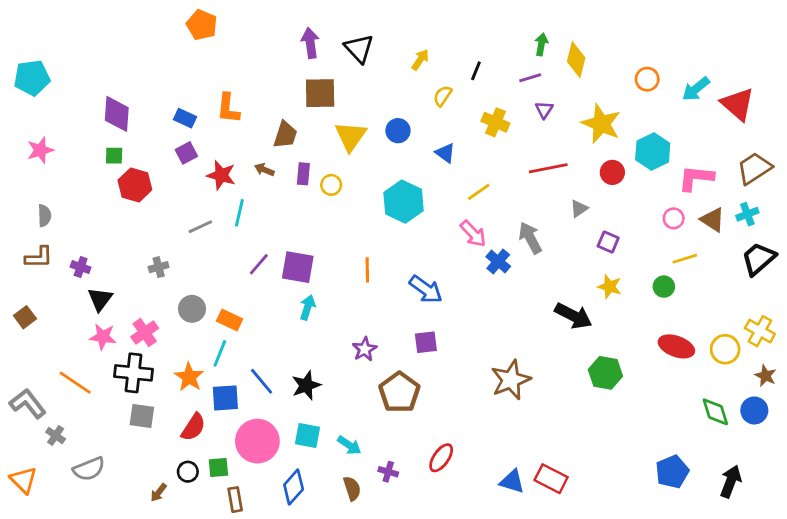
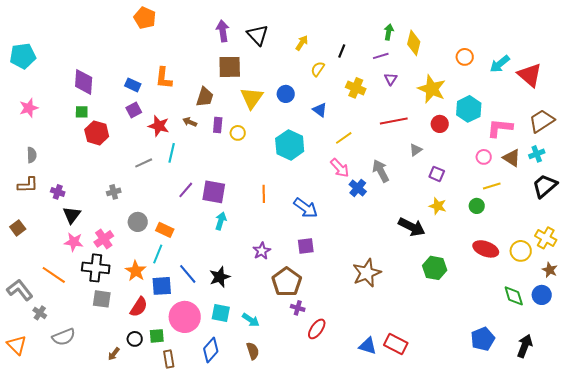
purple cross: (388, 472) -> (298, 308), moved

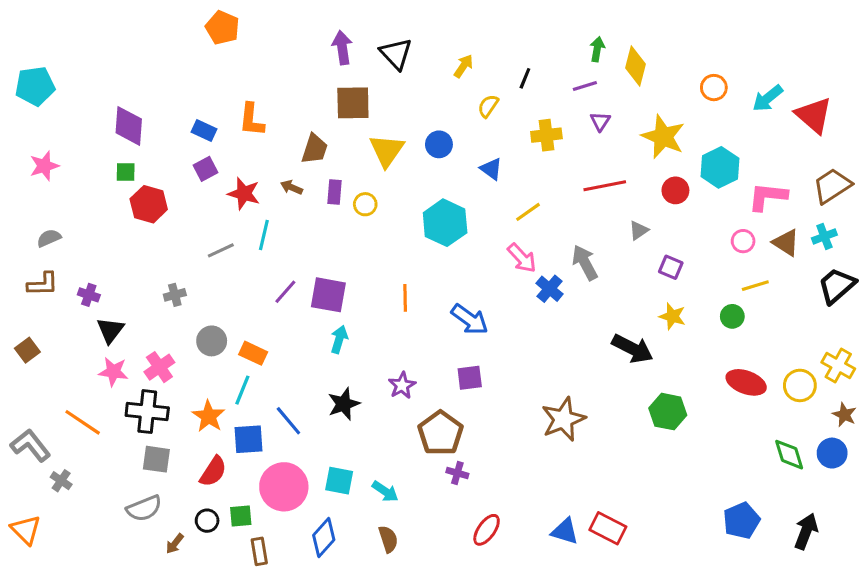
yellow cross: (356, 88) -> (546, 135), turned -30
gray semicircle: (32, 155) -> (49, 238), turned -112
black star: (220, 277) -> (344, 404), moved
red ellipse: (317, 329) -> (487, 530), moved
gray semicircle: (64, 337) -> (144, 508), moved

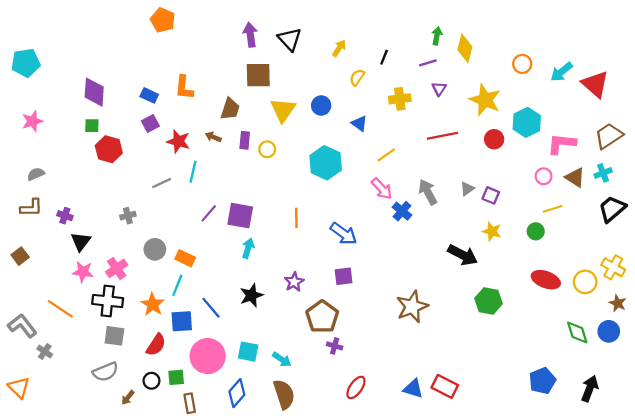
gray triangle: (639, 230) -> (467, 189), moved
brown semicircle: (388, 539) -> (284, 394), size x1.5

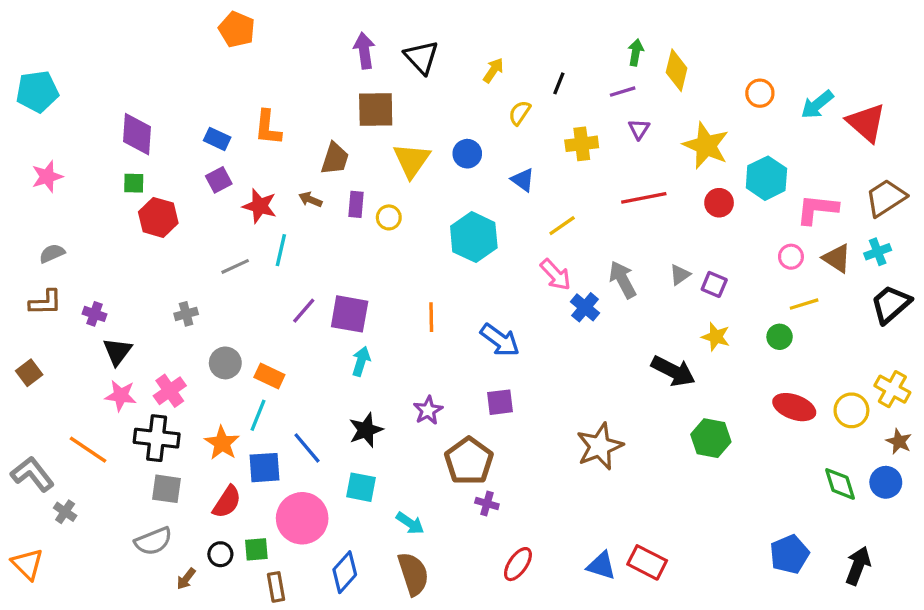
cyan square: (248, 352) -> (361, 487), moved

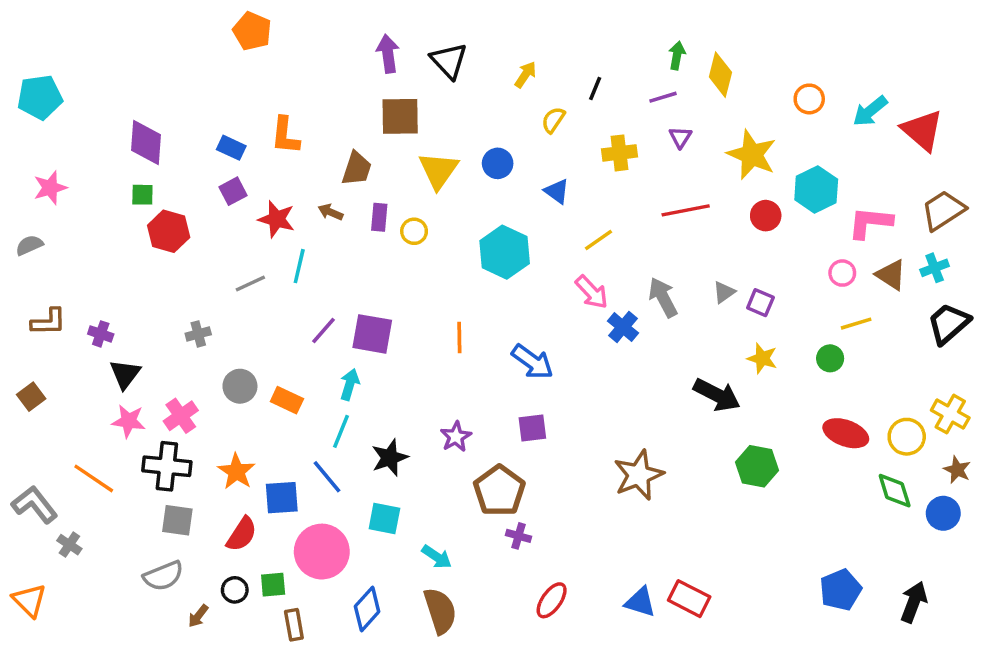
gray semicircle: (52, 253) -> (29, 245), moved
cyan arrow: (361, 361) -> (350, 384), moved
cyan line: (258, 415) -> (341, 431), moved
green diamond: (840, 484) -> (895, 491), moved

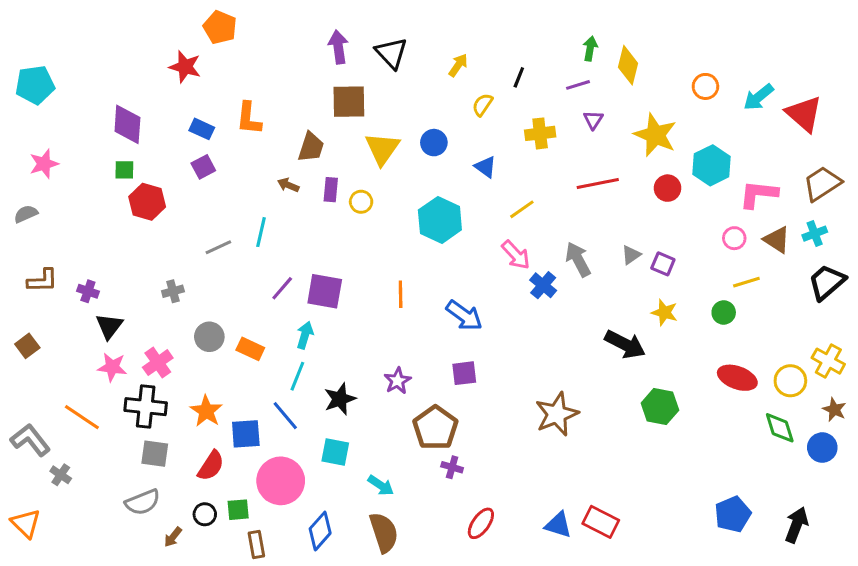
red star: (277, 219) -> (185, 67), moved

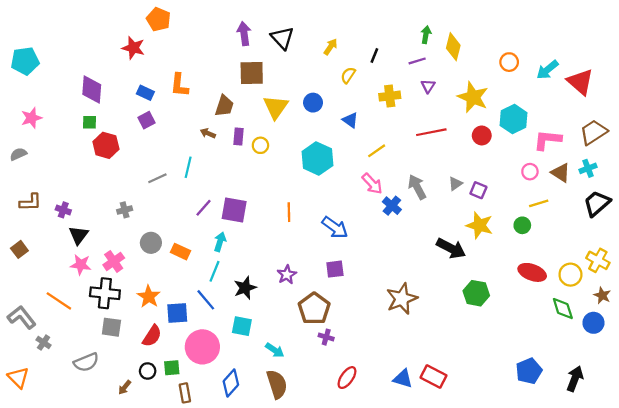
yellow star: (664, 312) -> (480, 225), size x1.4
gray semicircle: (143, 502) -> (86, 362), moved

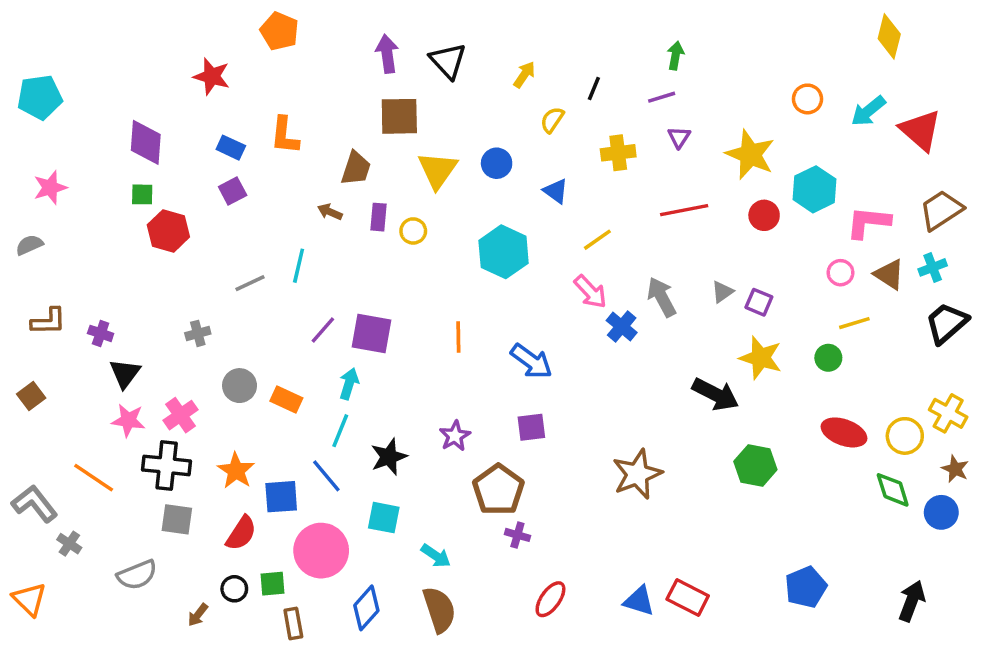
orange pentagon: (159, 19) -> (279, 31), moved
yellow diamond: (453, 47) -> (889, 36), moved
blue pentagon: (529, 371) -> (806, 587), moved

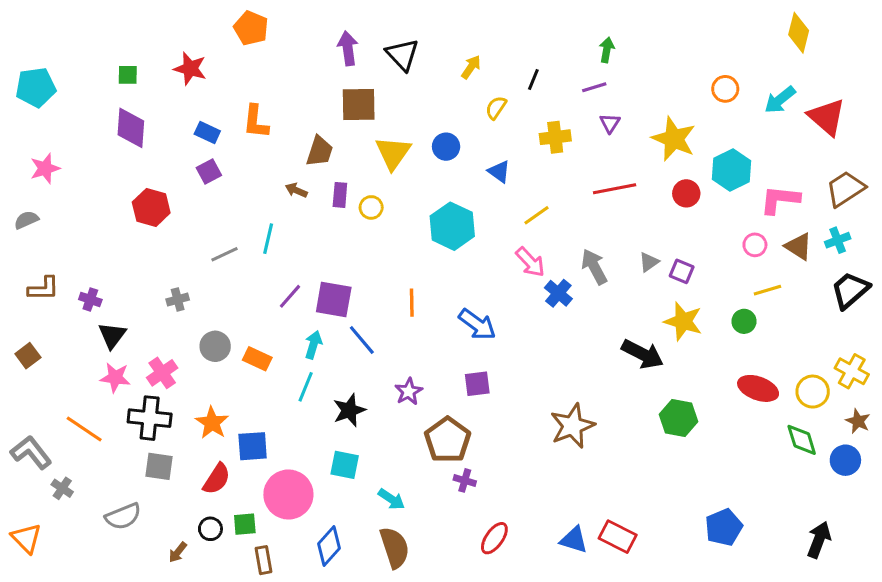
green square: (142, 194) -> (128, 75), moved
blue line: (326, 476) -> (362, 340), moved

